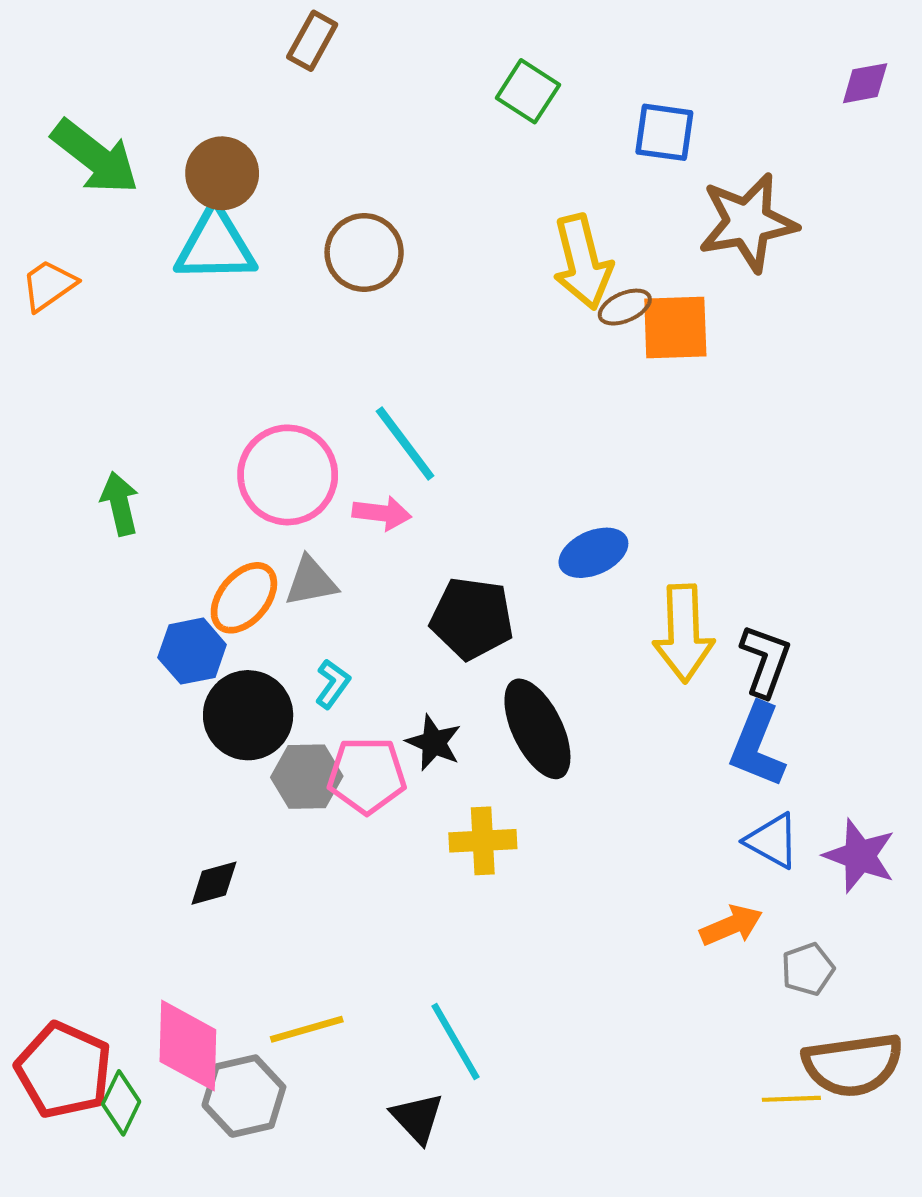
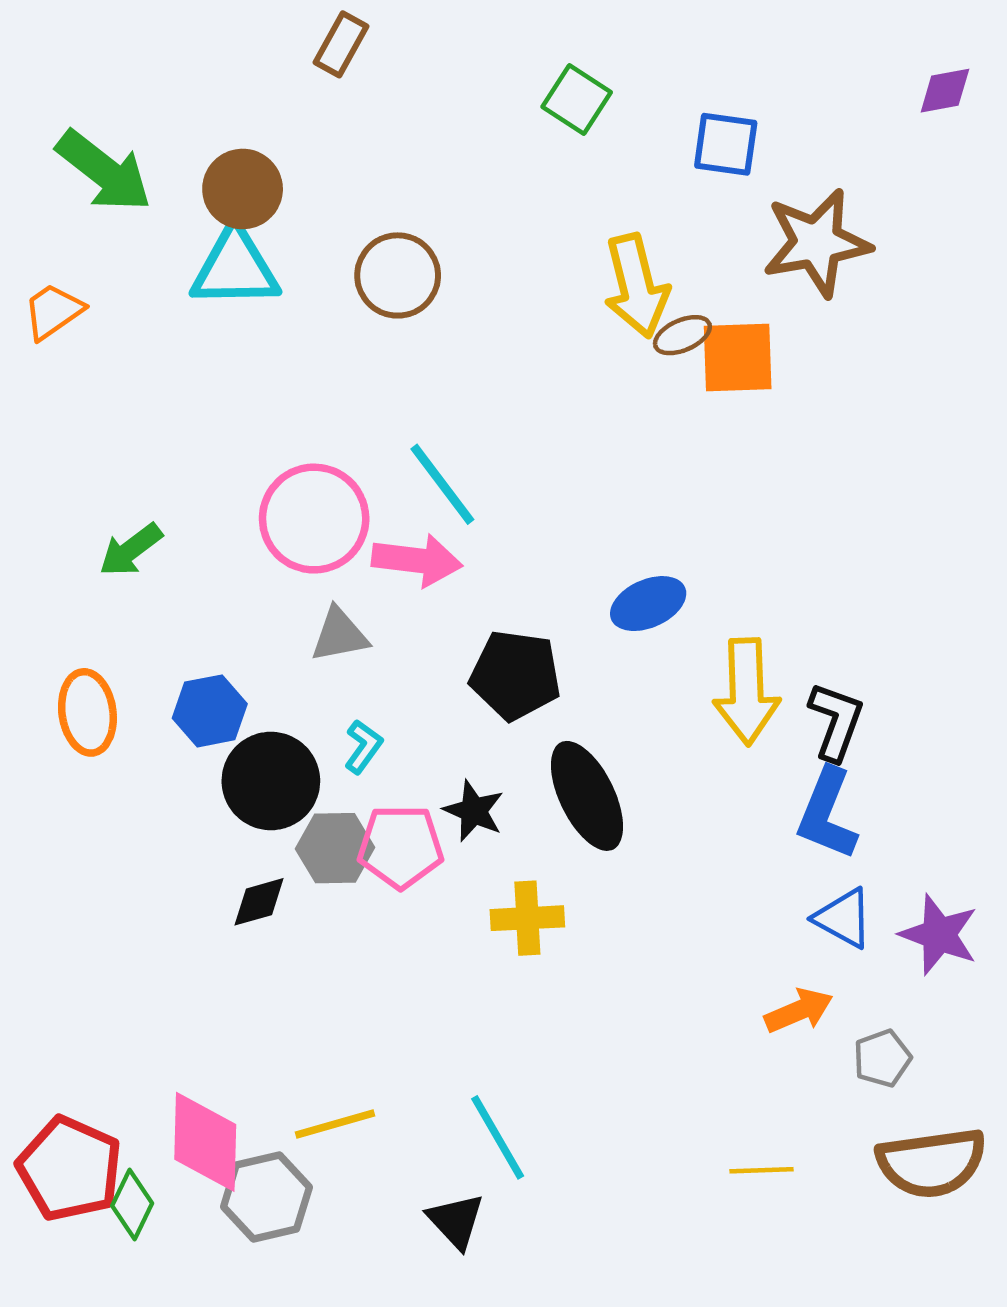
green arrow: (120, 504) -> (131, 550), turned -114
pink arrow: (382, 513) -> (417, 560), size x1.4
orange ellipse: (244, 598) -> (87, 712), moved, turned -48
black diamond: (214, 883) -> (259, 902), moved
yellow line: (791, 1099) -> (761, 1170), moved

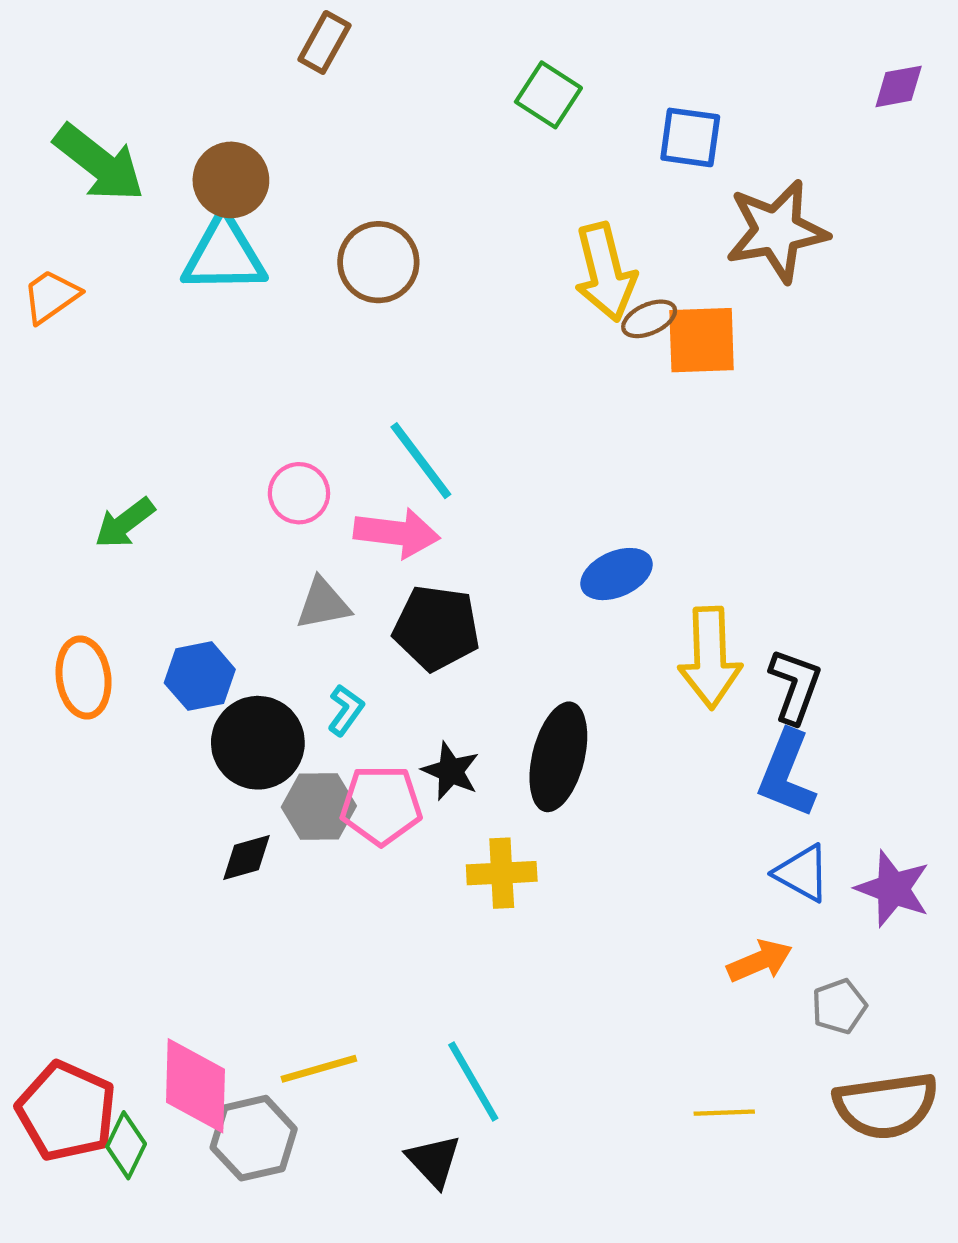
pink circle: (314, 519) -> (299, 493), size x0.6
black pentagon: (515, 675) -> (436, 628), moved
black ellipse: (587, 796) -> (558, 757), turned 40

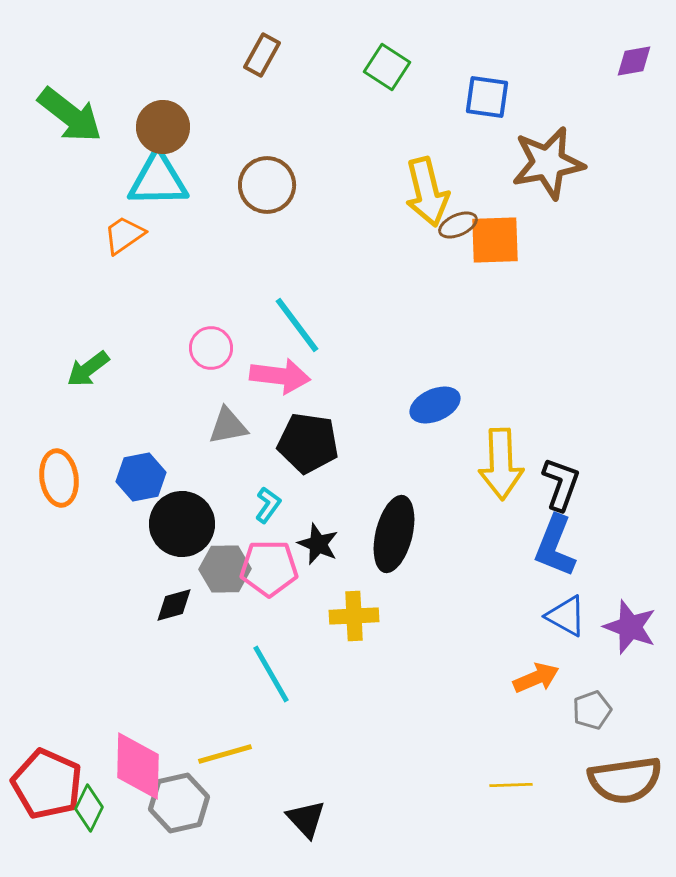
brown rectangle: (324, 42) -> (262, 55), moved
orange trapezoid: (51, 296) -> (124, 235), moved
cyan L-shape: (346, 710) -> (268, 505), moved
cyan line: (473, 1081) -> (271, 674), moved

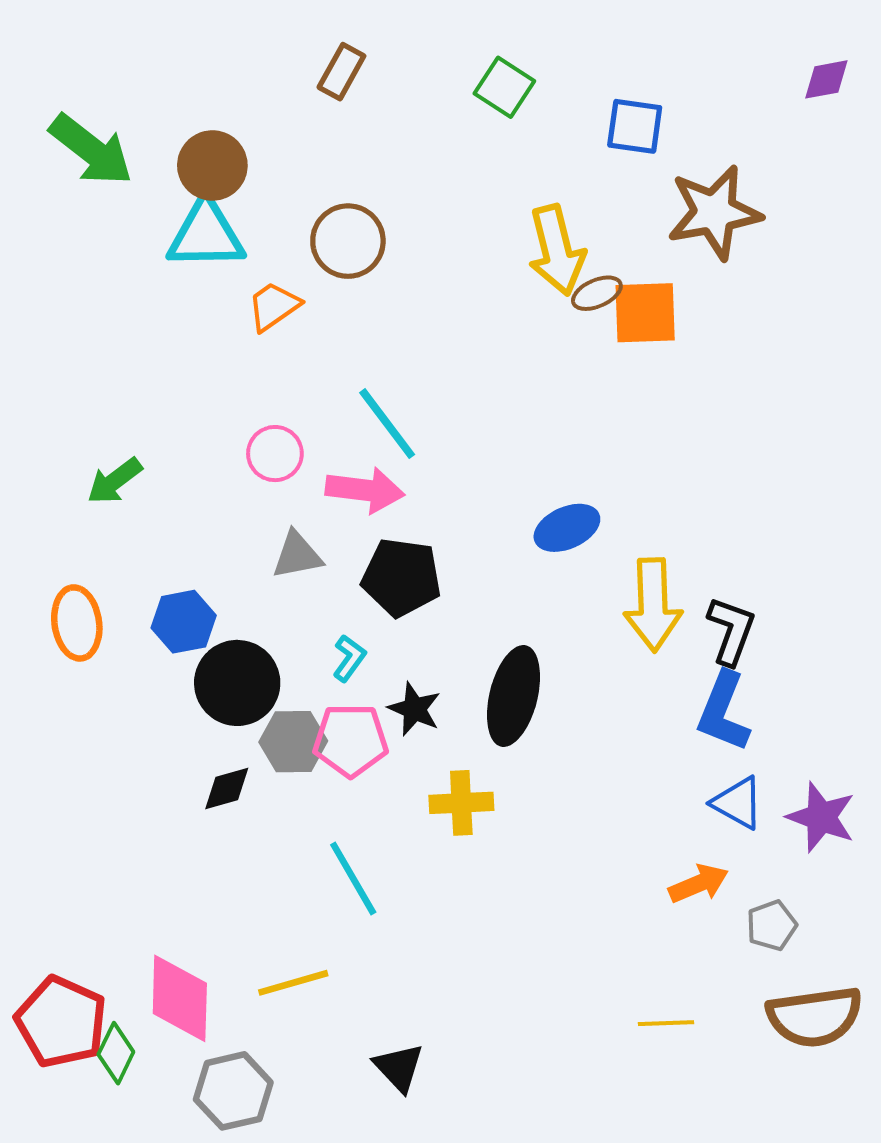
orange trapezoid: (124, 235) -> (274, 306), moved
gray hexagon: (179, 803) -> (233, 1091), moved

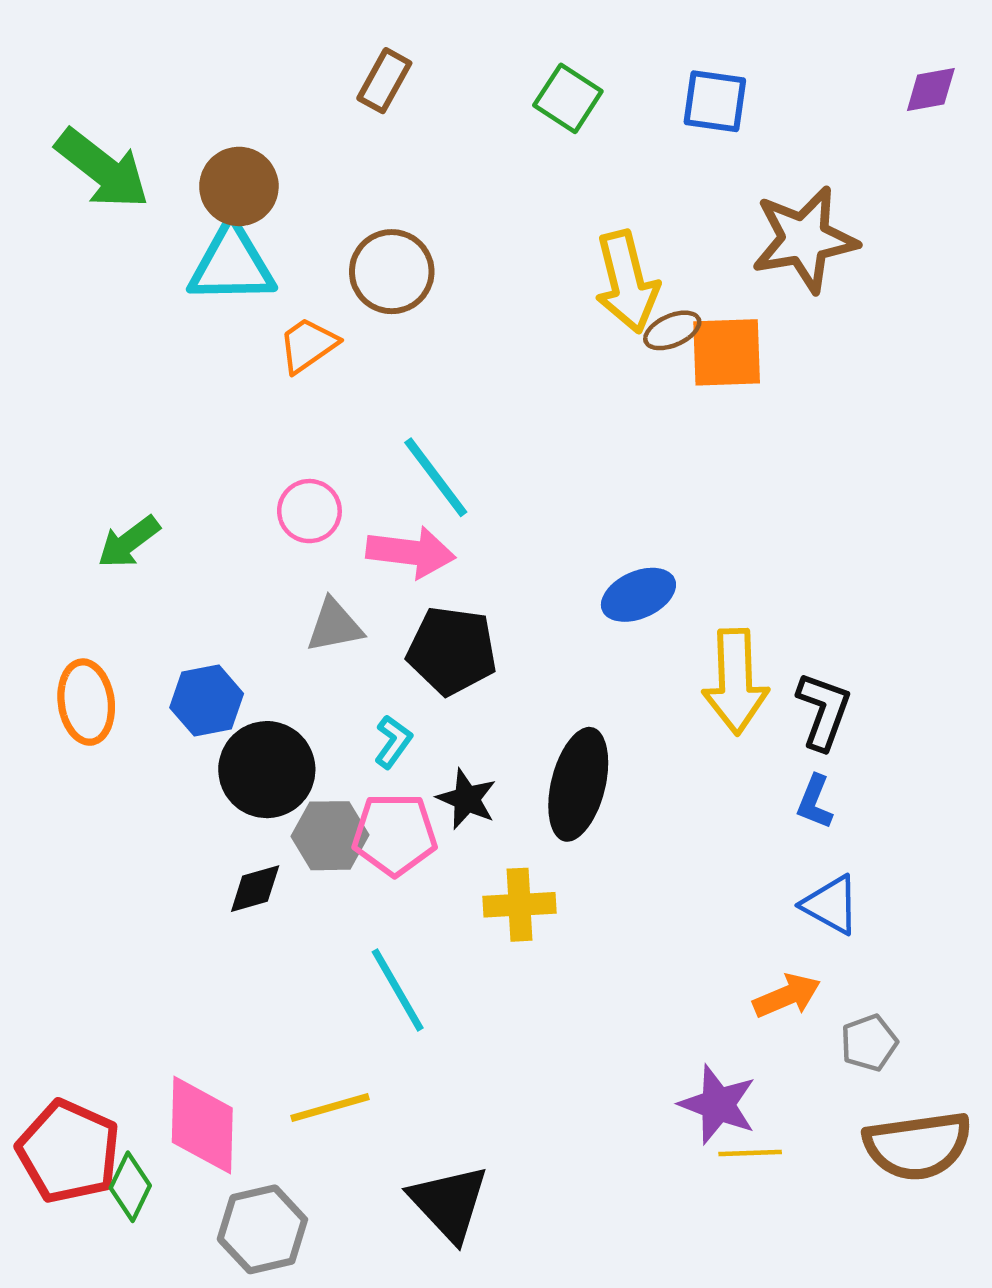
blue square: (635, 126) -> (715, 101), moved
blue L-shape: (723, 712) -> (815, 802), size x0.6
purple star: (821, 817) -> (718, 1105), moved
black triangle: (399, 1067) -> (449, 1203), size x1.4

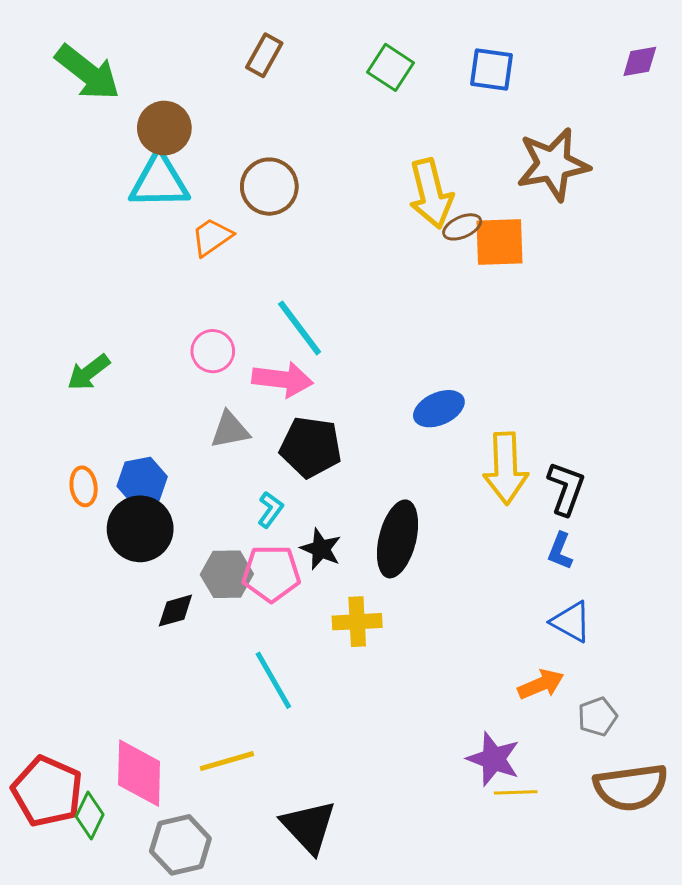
green arrow: (102, 169) -> (88, 72), moved
orange ellipse: (86, 702) -> (84, 486), moved, size x0.7
black circle: (267, 770) -> (140, 529), moved

